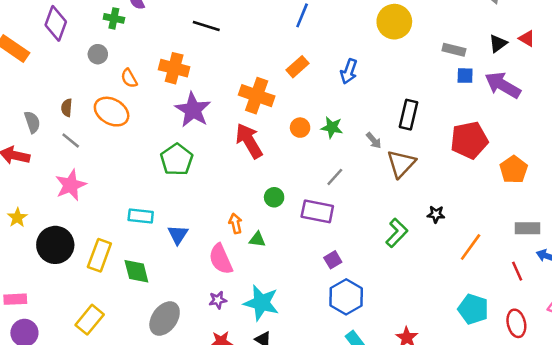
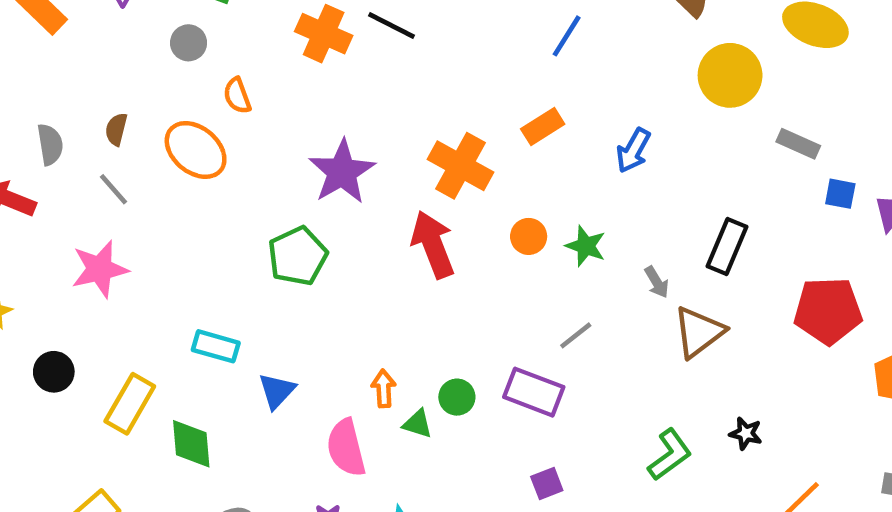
gray rectangle: (454, 50) -> (798, 144), moved
orange cross: (174, 68) -> (324, 34), moved
green circle: (274, 197) -> (457, 397), moved
black circle: (55, 245) -> (54, 372), size x0.6

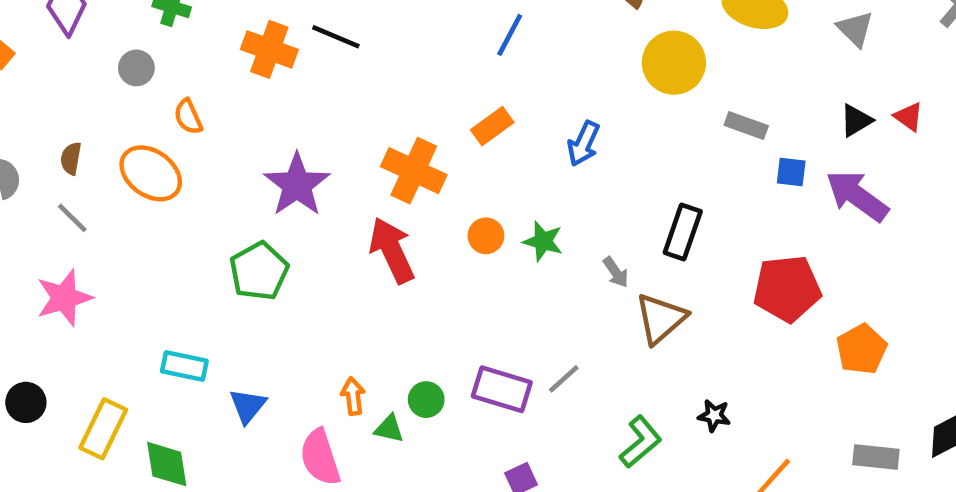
gray line: (576, 335) -> (564, 379), moved

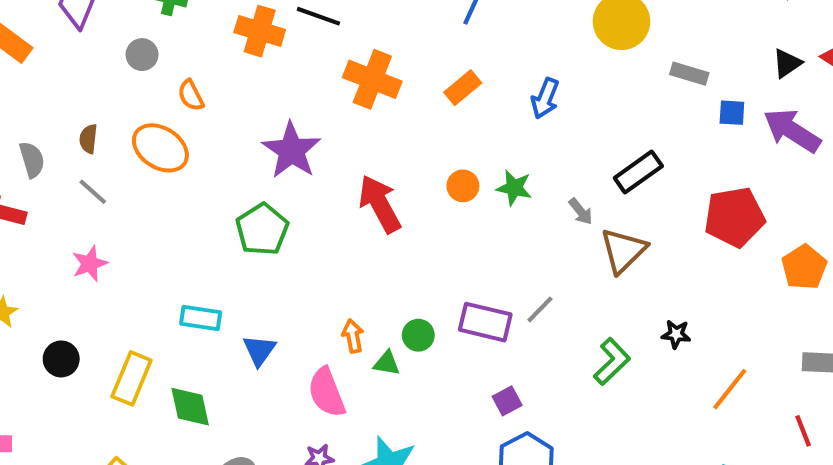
orange cross: (414, 171) -> (372, 79), moved
black rectangle: (683, 232) -> (638, 172), turned 39
pink star: (64, 298) -> (90, 264), size x0.7

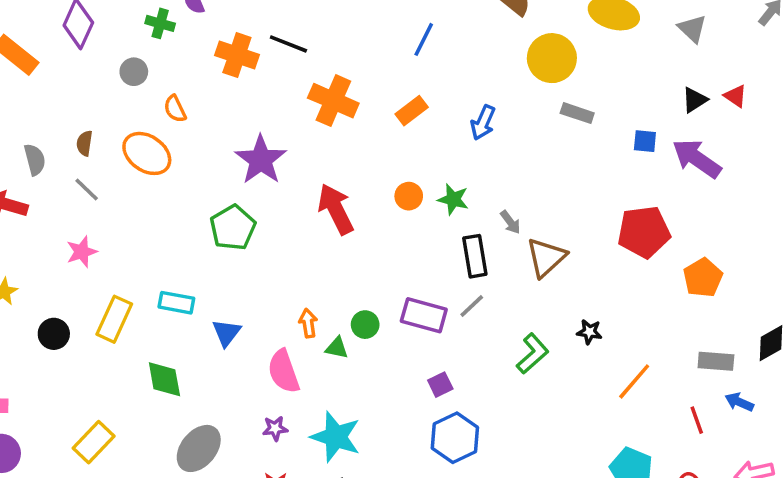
gray rectangle: (689, 74) -> (577, 113), moved
black rectangle: (638, 172) -> (475, 256), moved, turned -66
yellow rectangle: (132, 378) -> (114, 319), moved

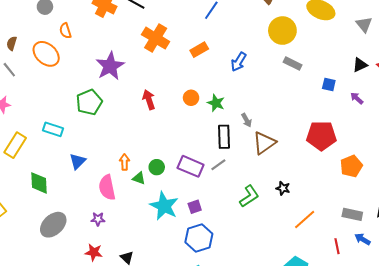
purple arrow: (697, 159) -> (357, 98), size x0.5
red arrow: (336, 209) -> (149, 100), size x0.7
cyan rectangle: (176, 303) -> (53, 129), moved
cyan star: (336, 437) -> (164, 206), moved

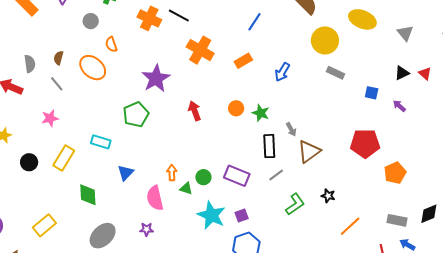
gray line: (218, 165) -> (276, 175), moved

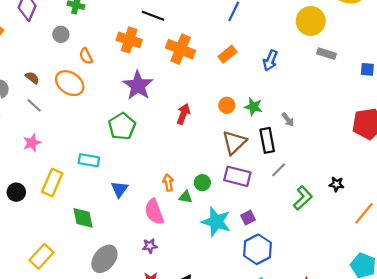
orange cross: (149, 18) -> (129, 40), moved
brown semicircle: (59, 58) -> (32, 78), turned 120
red arrow: (195, 111) -> (183, 114), turned 48
brown triangle: (309, 151) -> (234, 142), moved

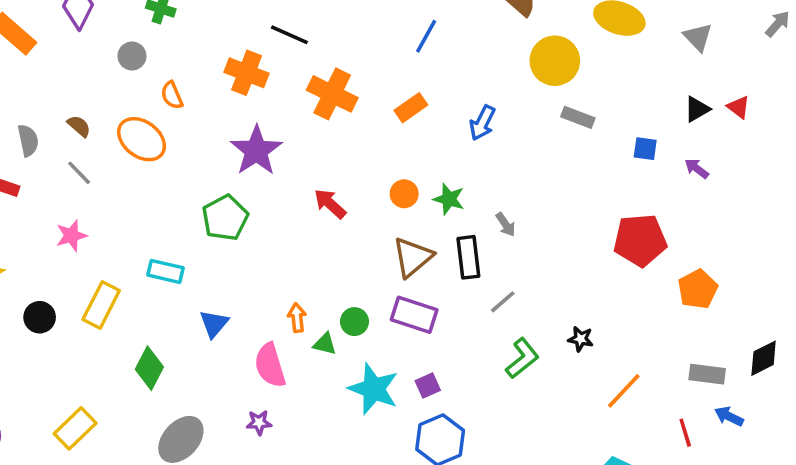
red arrow: (183, 114) -> (330, 204), turned -72
gray line: (279, 170) -> (503, 302), moved
green diamond: (83, 218) -> (149, 368), turned 35

